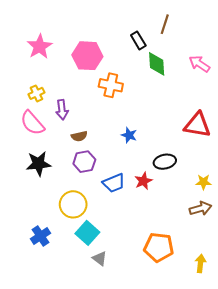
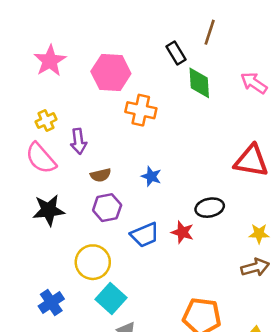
blue star: (129, 135) -> (151, 176), moved
red star: (143, 181) -> (182, 232), turned -30

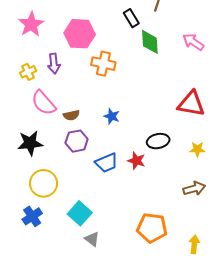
purple arrow: (78, 141) -> (54, 64), moved
pink semicircle: (41, 158) -> (44, 103), moved
yellow star: (259, 234) -> (197, 149), moved
yellow circle: (93, 262) -> (44, 183), moved

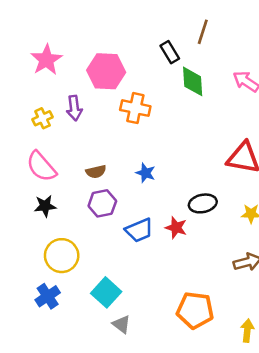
pink semicircle: (44, 103) -> (41, 167), moved
black star: (30, 143) -> (45, 206), size x0.7

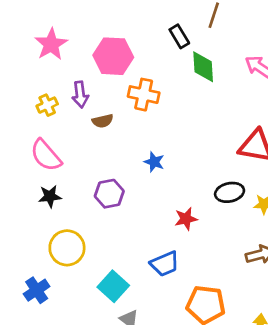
brown semicircle: (96, 172) -> (103, 121), moved
black ellipse: (203, 203) -> (230, 192), moved
red star: (176, 228) -> (186, 219), turned -30
blue trapezoid: (139, 230) -> (165, 264), moved
blue cross: (48, 296) -> (37, 290), moved

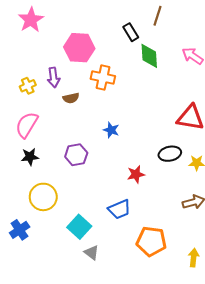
pink star: (51, 44) -> (31, 20), moved
pink semicircle: (46, 155) -> (27, 125), turned 72

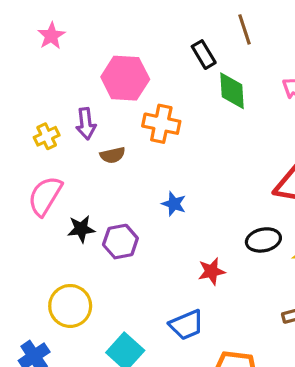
brown line: (157, 16) -> (245, 29), turned -36
pink star: (31, 20) -> (51, 36), size x0.7
black star: (30, 157) -> (81, 229), moved

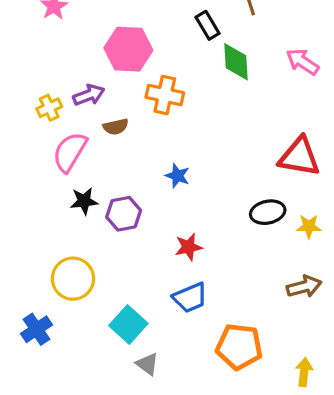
purple arrow: (86, 124) -> (89, 95), turned -104
pink semicircle: (45, 196) -> (70, 152), moved
red star: (212, 271) -> (189, 247), moved

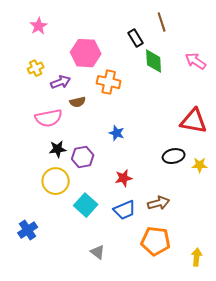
yellow cross: (49, 108) -> (36, 68), moved
pink semicircle: (70, 152) -> (49, 118), turned -132
yellow circle: (73, 279) -> (56, 181), moved
brown arrow: (304, 287) -> (159, 203), moved
cyan square: (128, 325) -> (86, 205), moved

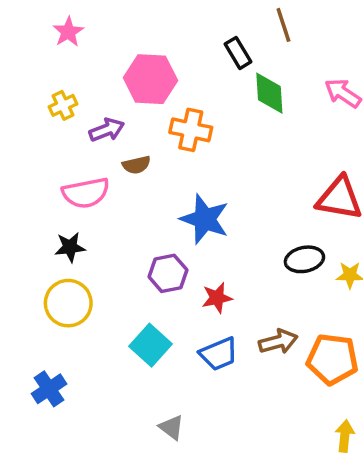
blue star: (117, 133) -> (205, 219), size x1.8
black star: (58, 149) -> (70, 247), moved
purple hexagon: (83, 157) -> (168, 273), moved
yellow circle: (56, 181) -> (68, 303), moved
orange pentagon: (156, 241) -> (332, 359), moved

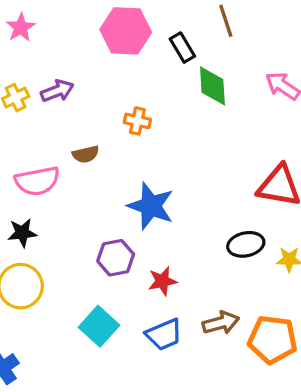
pink hexagon: (150, 79) -> (126, 31), moved
purple arrow: (107, 130) -> (57, 91), moved
orange cross: (191, 130) -> (137, 121), size x0.7

